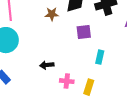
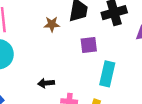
cyan rectangle: (100, 57) -> (107, 74), size x1.5

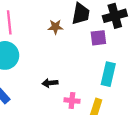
purple square: (89, 45) -> (98, 38), moved

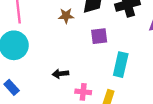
purple square: (98, 38) -> (99, 36), moved

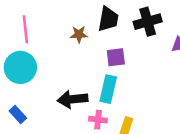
cyan rectangle: (121, 65) -> (108, 89), moved
black arrow: (60, 74) -> (73, 99), size x1.6

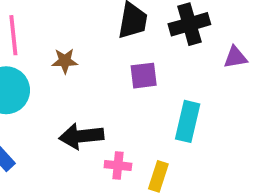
brown star: (79, 34) -> (65, 61), moved
cyan rectangle: (108, 89) -> (188, 121), moved

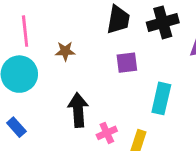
black arrow: (81, 136) -> (78, 110), turned 92
pink cross: (118, 165) -> (107, 133), turned -30

